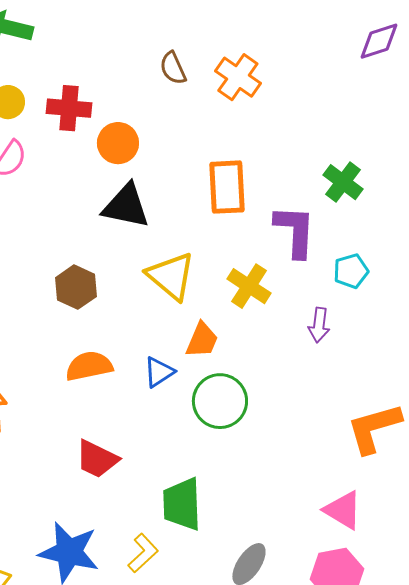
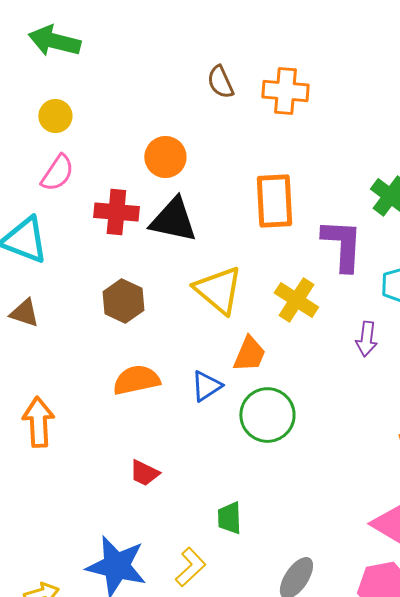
orange cross: (238, 77) -> (285, 91), turned -30
red cross: (69, 108) -> (116, 212), moved
red trapezoid: (97, 459) -> (144, 473), size x0.7
green trapezoid: (182, 504) -> (229, 518), size x0.6

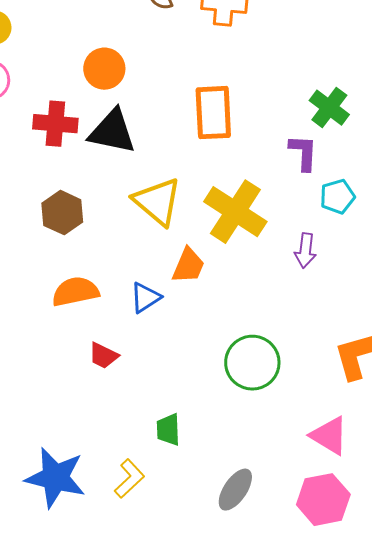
purple L-shape: (342, 245) -> (303, 153), moved, size x0.7
yellow cross: (296, 300) -> (235, 212), size x1.4
green circle: (267, 415) -> (252, 363), moved
red trapezoid: (144, 473) -> (103, 356), moved

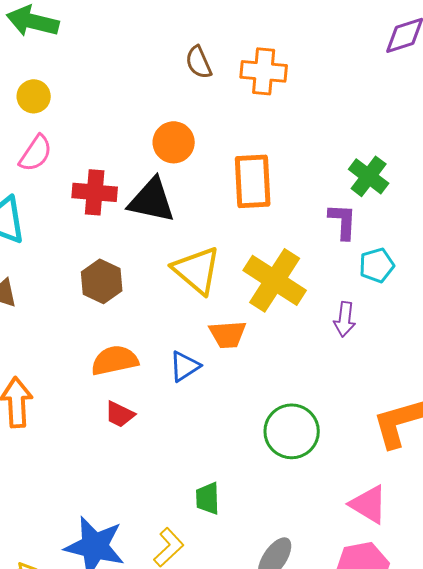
orange circle: (104, 69) -> (174, 142), moved
orange trapezoid: (188, 266) -> (228, 334), turned 63
red trapezoid: (103, 356) -> (120, 414), moved

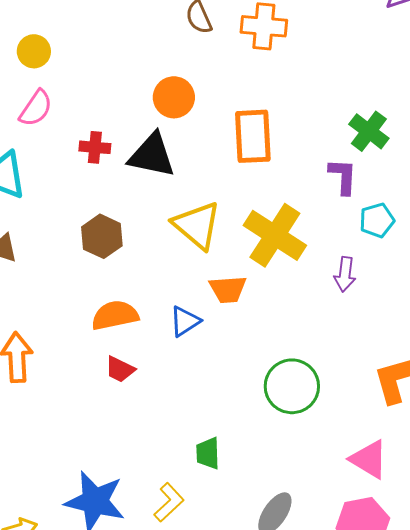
red cross: (95, 192) -> (95, 147), size x0.7

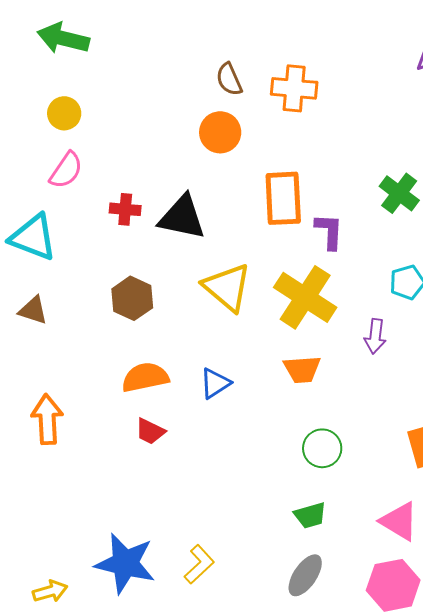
orange circle: (174, 97) -> (220, 132), moved
purple L-shape: (343, 176) -> (329, 231), moved
orange trapezoid: (228, 289) -> (302, 369), moved
green circle: (292, 386) -> (322, 448), size x0.7
green trapezoid: (208, 453) -> (310, 515), moved, turned -104

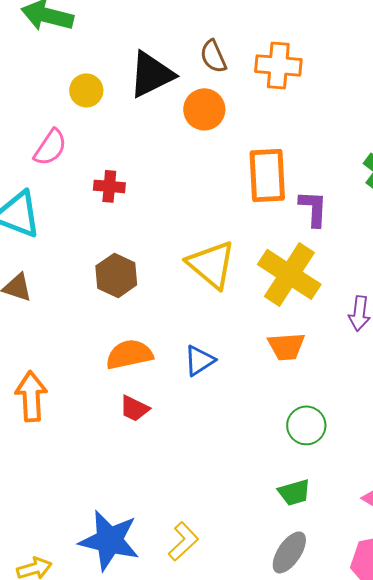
yellow circle: (64, 113) -> (86, 90), moved
black triangle: (182, 217) -> (151, 74), moved, turned -38

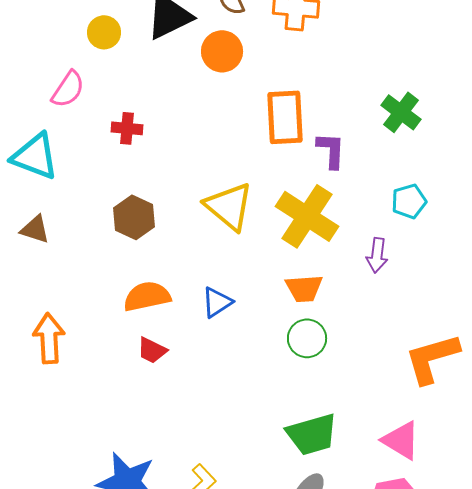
green circle: (306, 425) -> (307, 338), moved
green trapezoid: (294, 492) -> (312, 434), size x1.6

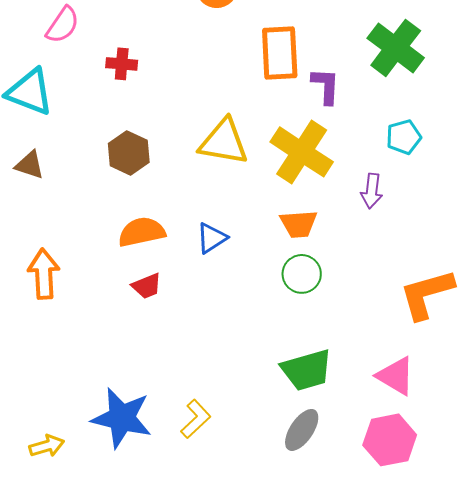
green cross: (401, 112) -> (396, 48), size x1.4
yellow triangle: (229, 206) -> (224, 142), turned -30
red trapezoid: (152, 350) -> (147, 286), turned -48

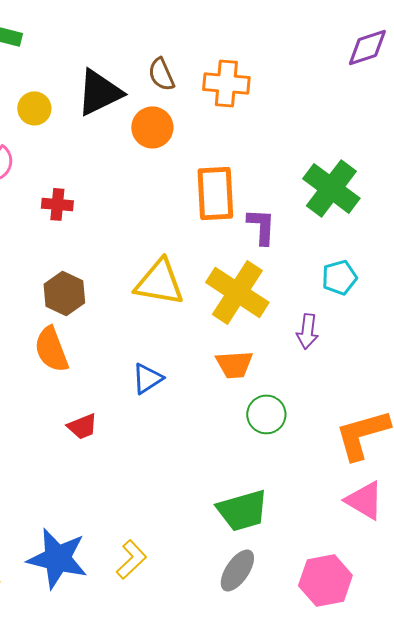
orange semicircle: (142, 232) -> (51, 349), moved, turned -99
green circle: (302, 274) -> (266, 414), moved
pink triangle: (396, 376) -> (364, 500), moved

